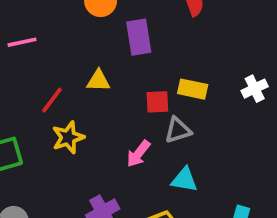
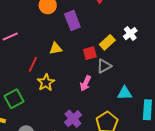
yellow rectangle: (193, 89) -> (107, 42), turned -42
white cross: (255, 89) -> (130, 34), moved
cyan triangle: (184, 180) -> (125, 93), moved

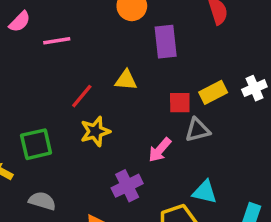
cyan triangle: (125, 93) -> (205, 192), moved
purple cross: (73, 119) -> (127, 186), moved

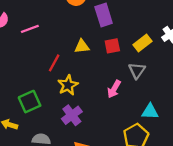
red square: (180, 103) -> (112, 46), moved
gray triangle: (197, 130) -> (137, 71), turned -30
purple cross: (127, 186) -> (72, 115), moved

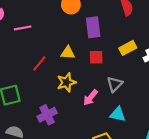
yellow rectangle: (143, 43) -> (128, 48), moved
yellow star: (68, 85) -> (66, 82), moved
cyan triangle: (150, 112) -> (118, 114), moved

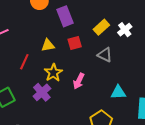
gray triangle: (115, 84) -> (105, 55), moved, turned -35
cyan triangle: (118, 114) -> (118, 92), moved
purple cross: (47, 115) -> (42, 92), moved

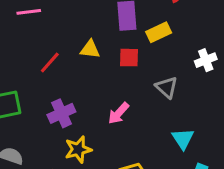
yellow rectangle: (101, 27) -> (159, 32), moved
yellow star: (53, 73) -> (78, 149), moved
cyan triangle: (118, 92) -> (183, 139), moved, turned 42

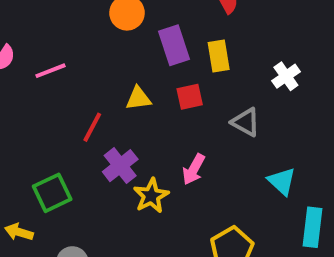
yellow rectangle: (159, 32) -> (219, 56), turned -60
purple cross: (61, 113) -> (120, 166), moved
yellow star: (78, 149) -> (151, 196), moved

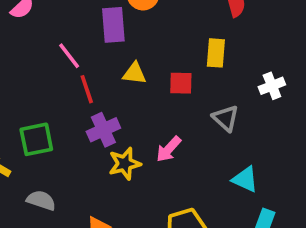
purple rectangle: (174, 45) -> (113, 25), moved
pink line: (50, 71) -> (69, 56), moved, turned 60
red line: (92, 127) -> (87, 89), turned -60
cyan triangle: (282, 181) -> (245, 179), turned -32

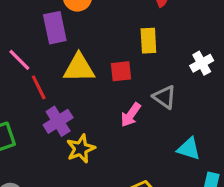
yellow triangle: (135, 73) -> (79, 68), size x1.5
pink arrow: (169, 149) -> (131, 115), moved

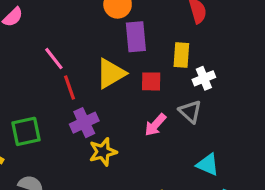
purple rectangle: (55, 28) -> (136, 37), moved
white cross: (202, 63) -> (204, 78), moved
yellow triangle: (79, 68) -> (111, 73), turned -36

